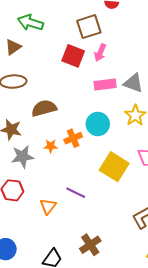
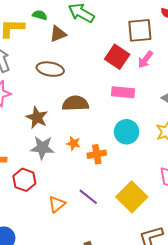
pink rectangle: (105, 84) -> (123, 92), moved
orange cross: (73, 138) -> (97, 154), moved
yellow square: (114, 167) -> (132, 197), moved

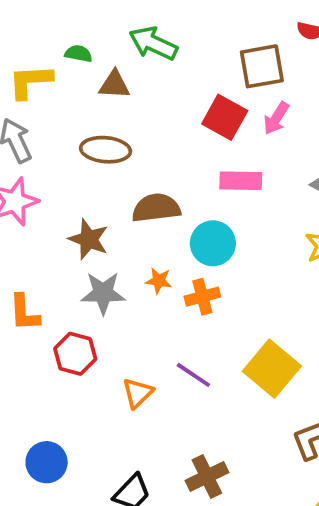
brown triangle: (58, 34) -> (114, 85), turned 30
cyan circle: (127, 132) -> (213, 243), moved

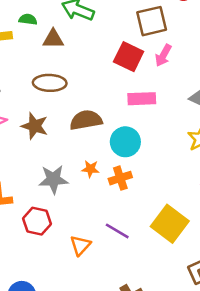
brown star: (89, 239) -> (35, 126), moved

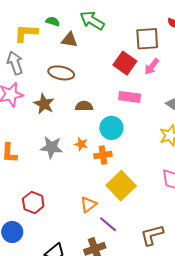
brown semicircle: (86, 120) -> (84, 106), size x0.7
red hexagon: (37, 221) -> (33, 202), moved
yellow square: (170, 224) -> (121, 186), moved
purple line: (117, 231) -> (108, 224), moved
orange triangle: (80, 245) -> (88, 205), moved

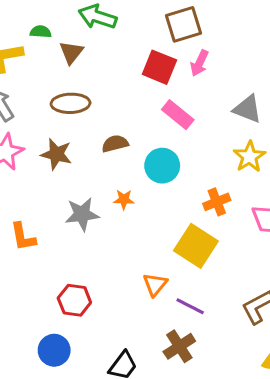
brown triangle: (69, 40) -> (71, 52), turned -48
pink rectangle: (130, 97) -> (178, 115), turned 45
orange cross: (103, 155) -> (217, 202), moved

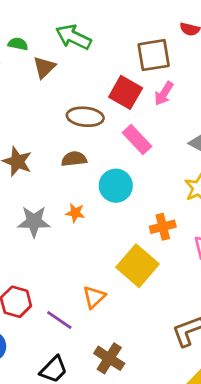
brown ellipse: (71, 103) -> (85, 117), moved
purple line: (190, 306) -> (59, 320), moved
brown cross: (179, 346) -> (109, 358), turned -32

